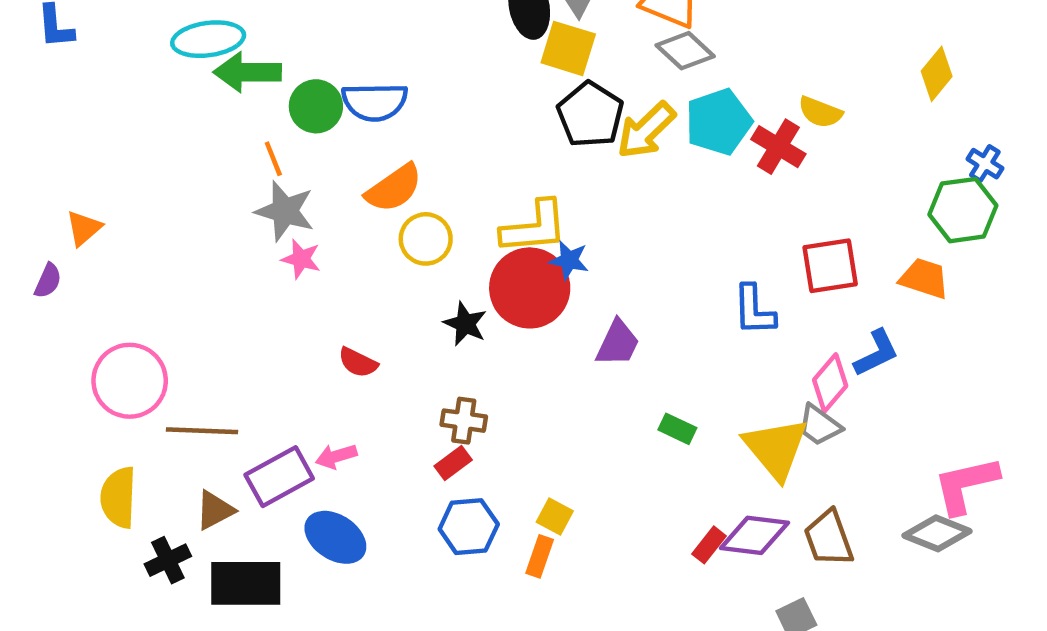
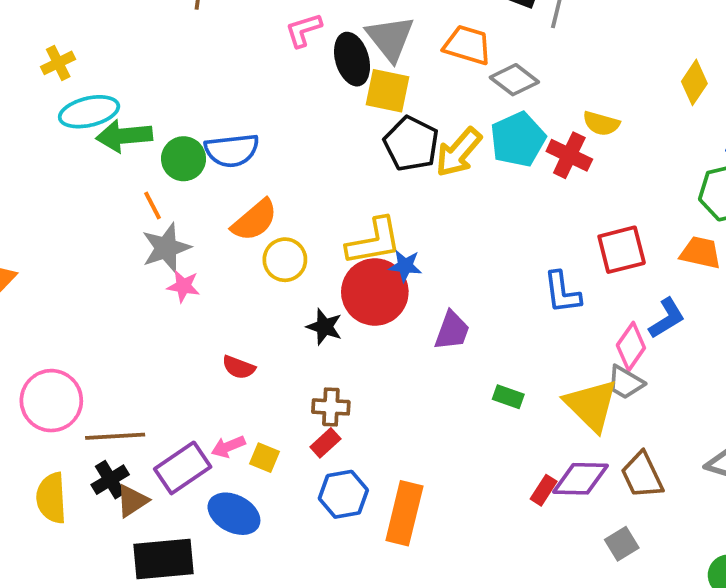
gray diamond: (685, 51) -> (514, 80), moved
gray star: (285, 211) -> (166, 248), turned -30
yellow square: (555, 516) -> (264, 458), moved
orange rectangle: (540, 556) -> (404, 513), size x1.8
black cross: (168, 560) -> (110, 480), moved

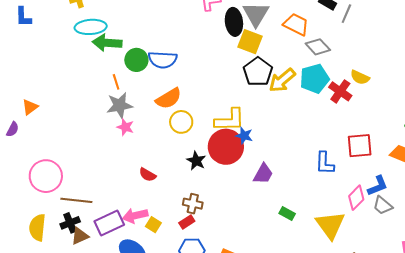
gray trapezoid: (626, 382) -> (383, 205), moved
pink arrow: (228, 447) -> (135, 216), size x1.4

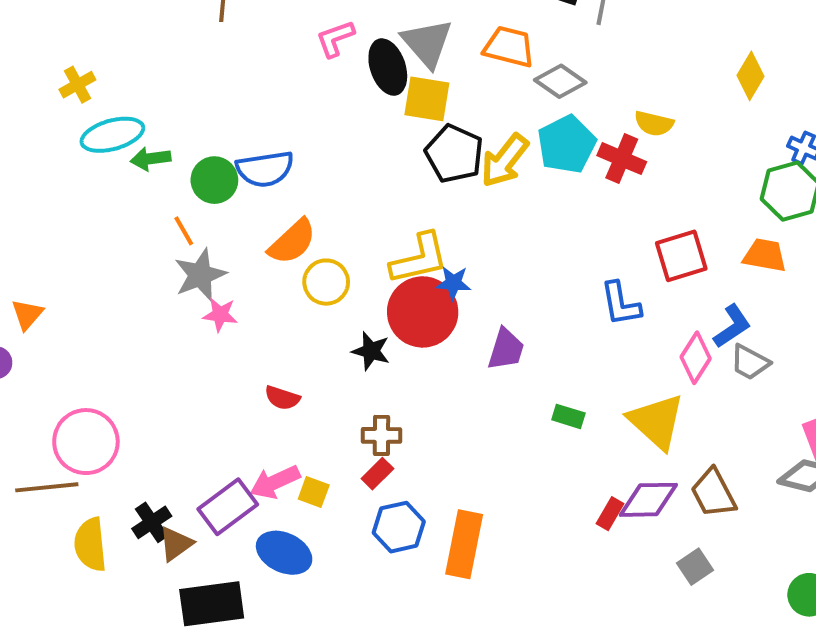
green arrow: (107, 43) -> (151, 159), size x0.7
brown line: (76, 200) -> (47, 487), moved

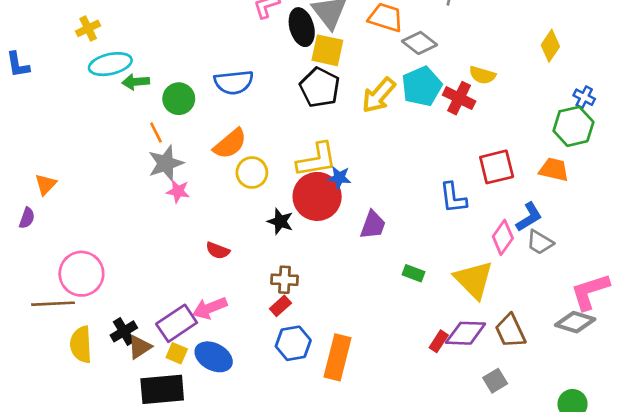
black pentagon: (454, 154) -> (320, 87), moved
blue semicircle: (265, 169) -> (234, 82), moved
yellow square: (314, 492) -> (177, 353), moved

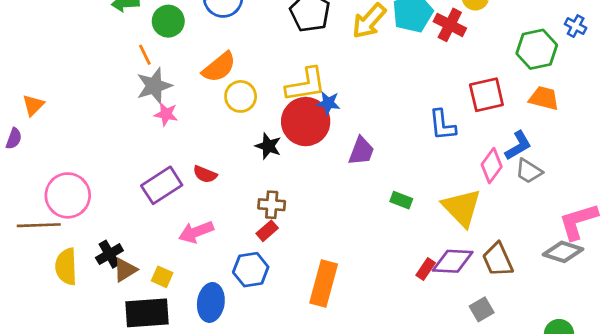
green hexagon: (573, 126) -> (537, 49), moved
purple rectangle: (177, 323) -> (162, 185), moved
blue hexagon: (293, 343) -> (251, 270), moved
blue ellipse: (214, 357) -> (211, 302), moved, turned 69

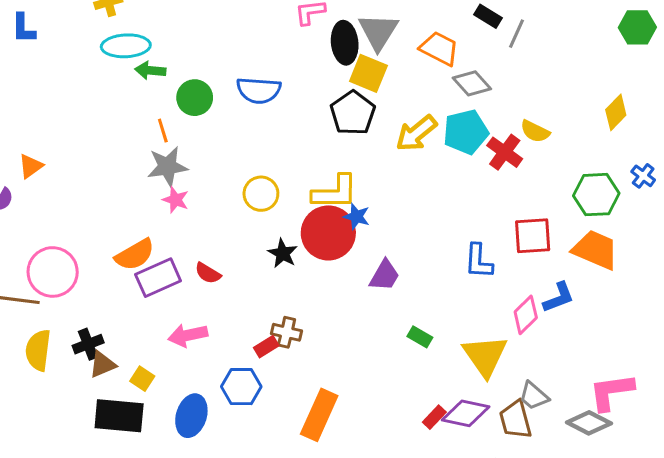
orange semicircle: (219, 67) -> (135, 255), moved
orange trapezoid: (544, 98) -> (595, 250), size x1.4
gray trapezoid: (529, 171) -> (534, 396), moved
brown cross: (272, 205) -> (287, 332), moved

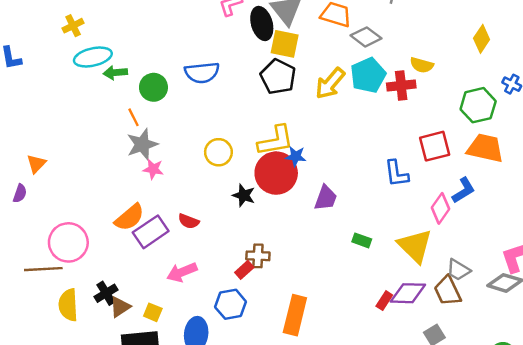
red cross: (505, 152) -> (401, 85), turned -32

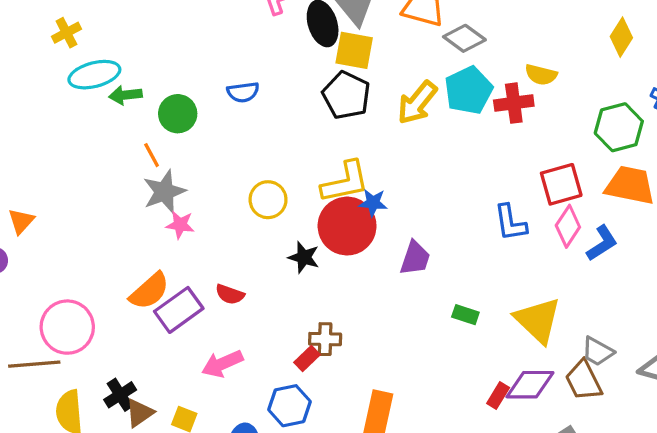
blue semicircle: (202, 73) -> (243, 92), size x0.7
pink diamond: (441, 208) -> (568, 226), moved

